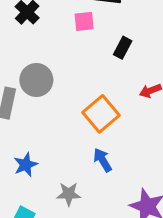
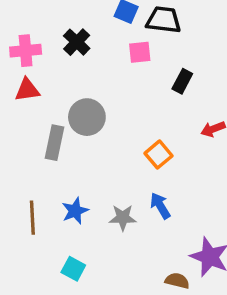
orange square: (101, 114) -> (158, 155), size x0.7
gray star: (69, 194) -> (123, 218), moved

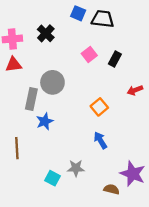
pink square: (140, 52) -> (89, 55), moved, turned -32
blue star: (75, 211) -> (45, 121), moved
gray star: (123, 218) -> (76, 168), moved
cyan square: (73, 269) -> (52, 178), moved

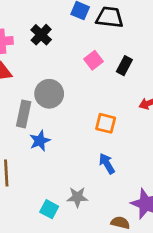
orange square: (99, 107) -> (106, 123), turned -36

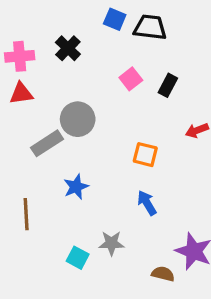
gray rectangle: (24, 114) -> (47, 143), turned 45
blue star: (40, 141) -> (76, 187), moved

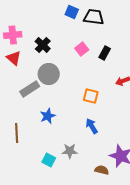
black cross: (68, 48) -> (43, 45), moved
red triangle: (21, 93) -> (14, 58), turned 49

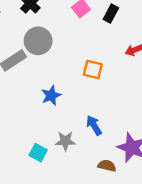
blue star: (48, 116) -> (51, 95), moved
blue arrow: (92, 126) -> (94, 125), moved

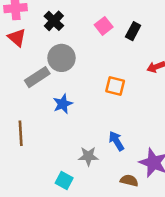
blue star: (51, 95) -> (63, 104), moved
cyan square: (38, 153) -> (64, 181), moved

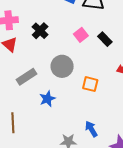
black rectangle: (133, 31) -> (105, 39), turned -72
gray circle: (61, 58) -> (62, 66), moved

